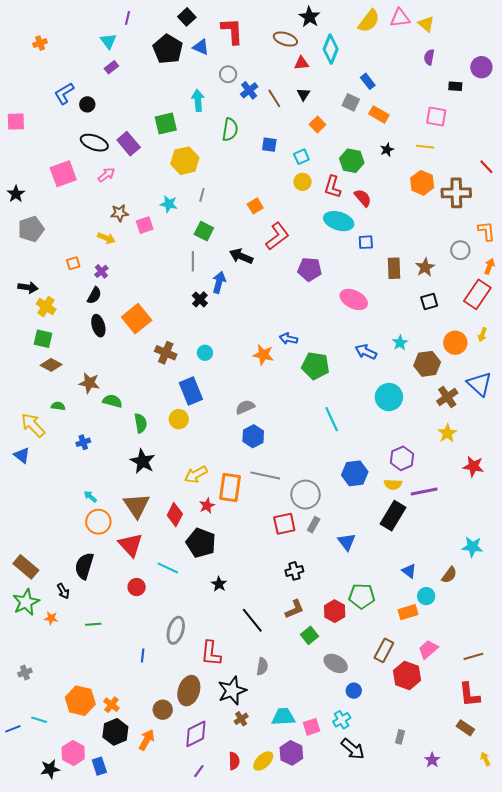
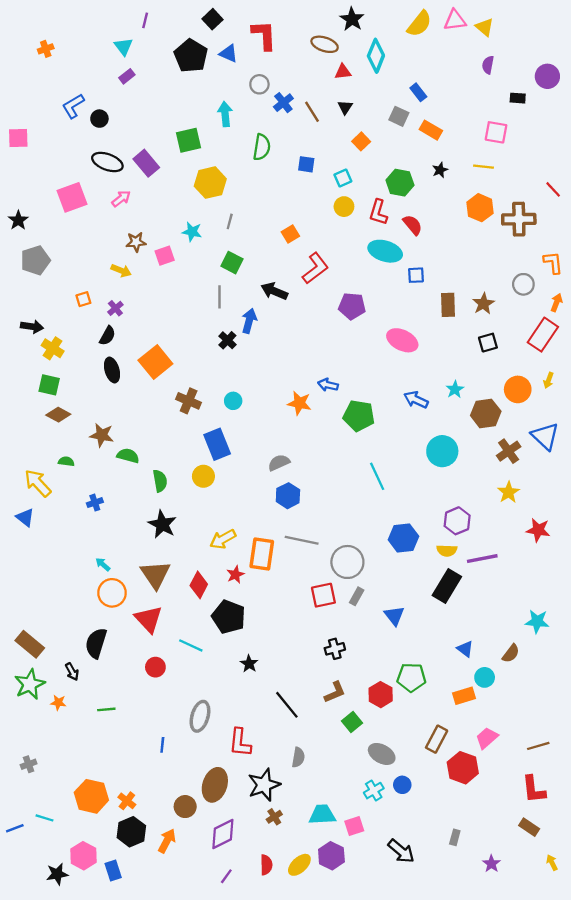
cyan cross: (342, 720) -> (374, 791), moved

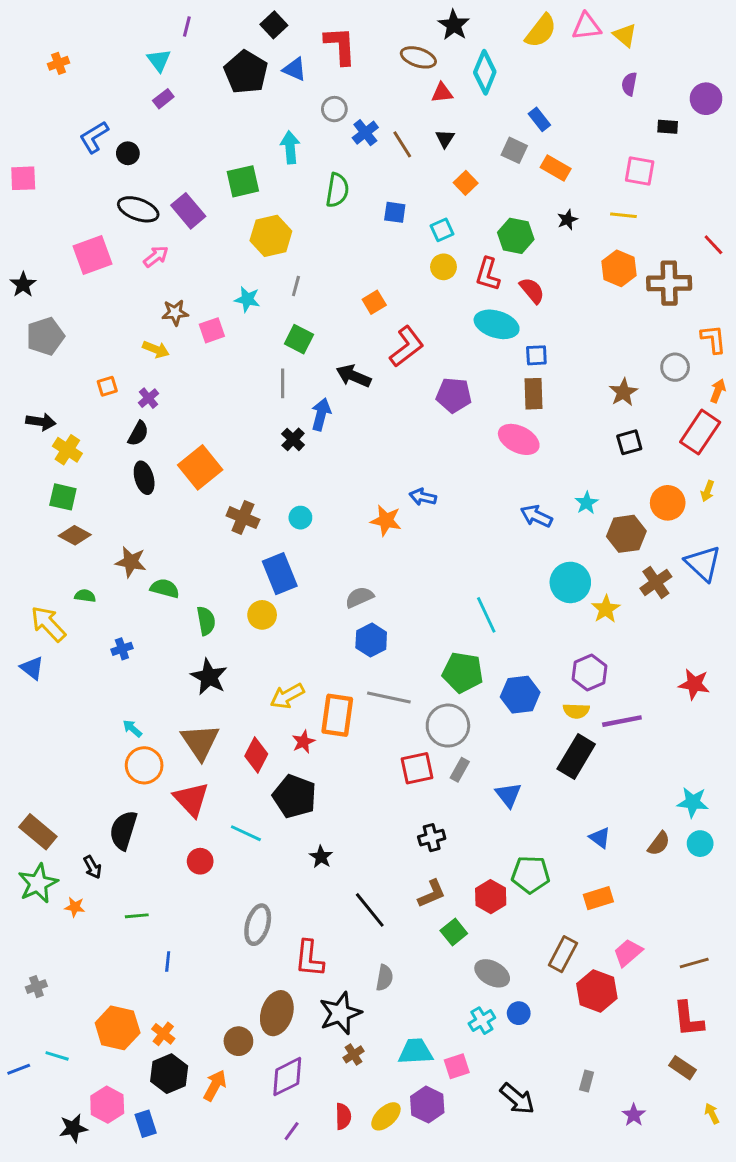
brown rectangle: (448, 305) -> (533, 394), moved
green pentagon: (359, 416) -> (463, 672), moved
yellow star: (509, 492) -> (606, 609), moved
cyan circle: (485, 677) -> (700, 844), moved
blue line: (162, 745) -> (168, 962), moved

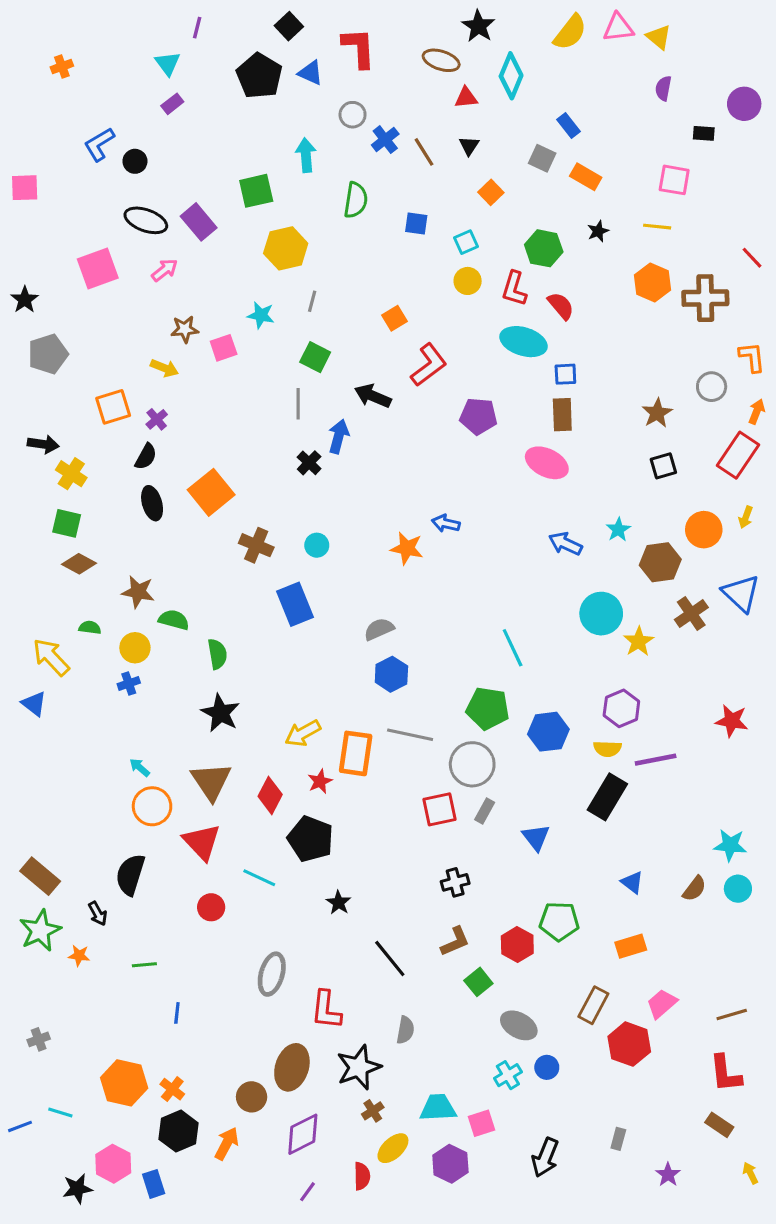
orange square: (107, 386) -> (113, 407), size x1.6
yellow circle: (262, 615) -> (135, 648), moved
black arrow: (517, 1099) -> (545, 1157), turned 72
yellow ellipse: (386, 1116) -> (393, 1148), moved

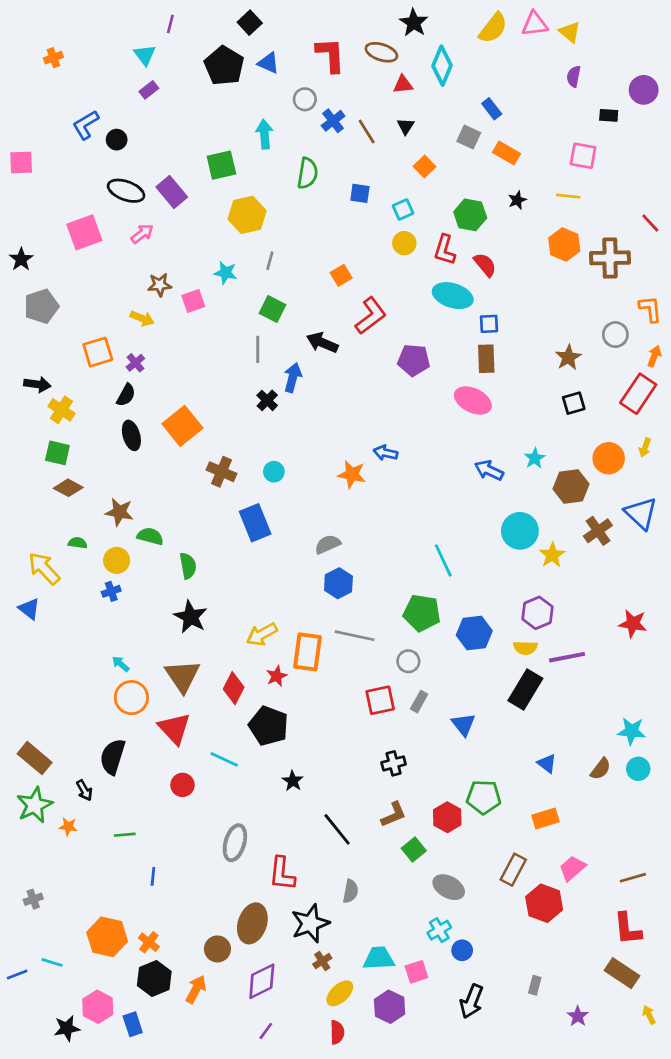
red L-shape: (359, 48) -> (330, 55), moved
gray circle: (472, 764) -> (408, 661), size x0.6
blue circle: (547, 1067) -> (462, 950), moved
brown rectangle: (719, 1125) -> (622, 973), size x1.4
red semicircle: (362, 1176) -> (337, 1032), moved

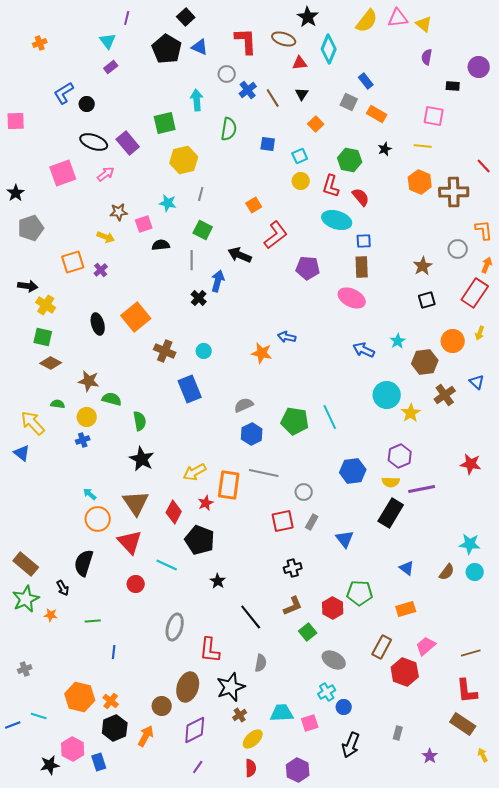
black semicircle: (126, 395) -> (161, 245), moved, turned -126
blue triangle: (641, 513) -> (477, 382), size x0.6
green pentagon: (422, 613) -> (295, 421), moved
purple hexagon: (390, 1007) -> (298, 770), moved

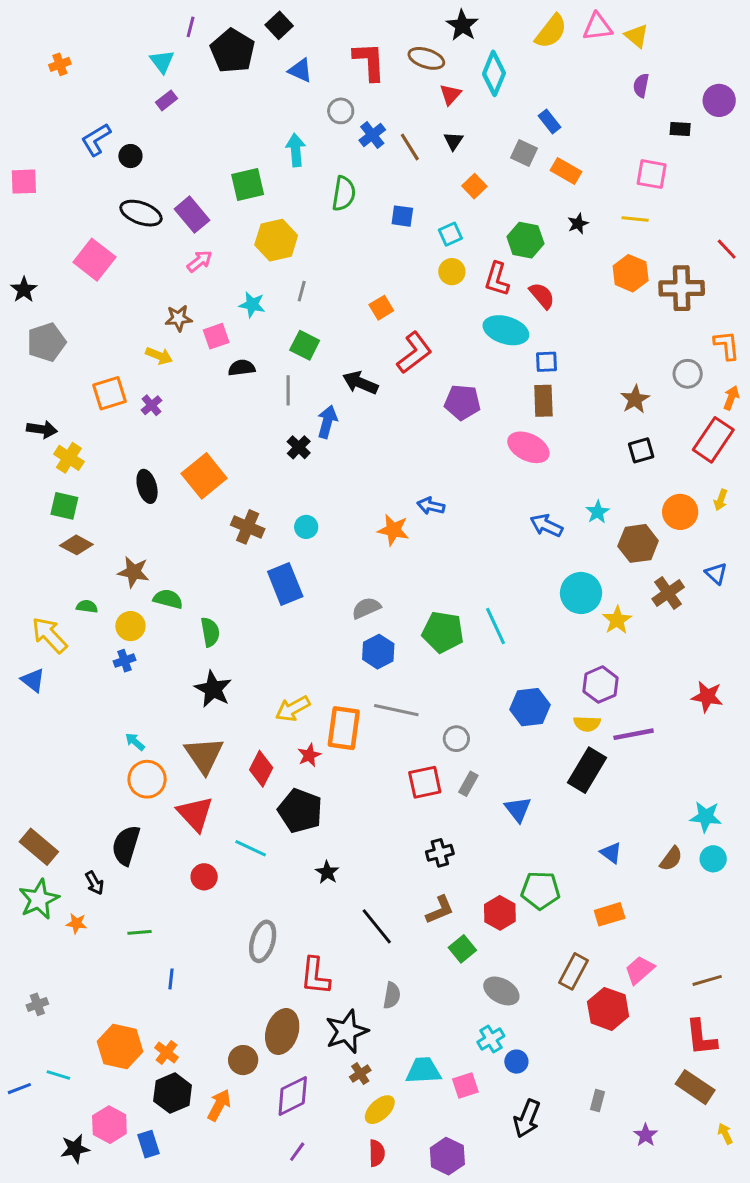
black pentagon: (167, 49) -> (233, 51), moved
red triangle: (300, 63) -> (450, 94), turned -42
pink square: (63, 173) -> (94, 260), turned -32
pink arrow: (106, 174) -> (200, 261), moved

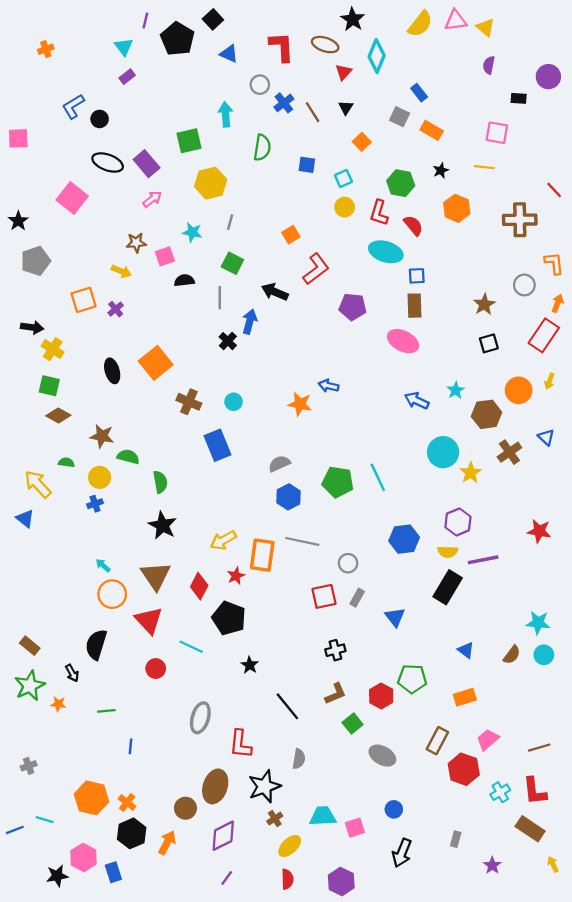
orange hexagon: (631, 273) -> (457, 208), moved
brown rectangle: (39, 847) -> (30, 646), size x0.7
cyan cross: (491, 1039) -> (500, 792), moved

